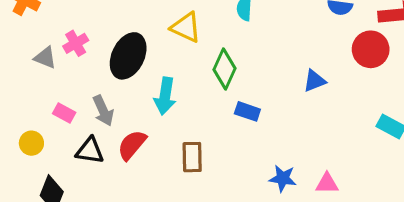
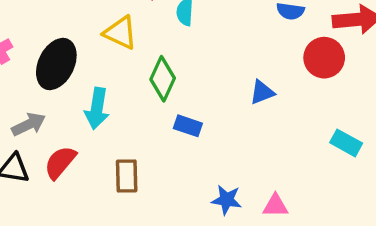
gray arrow: (103, 111) -> (29, 124), turned -92

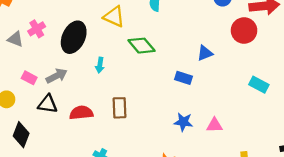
green diamond: (163, 79) -> (142, 46), turned -64
cyan arrow: (97, 108) -> (100, 65), size x0.6
blue rectangle: (188, 126) -> (183, 78), moved
red semicircle: (60, 162) -> (81, 113), moved, turned 45

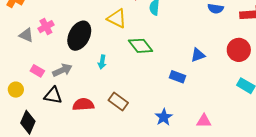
red circle: (244, 30) -> (239, 50), moved
brown rectangle: (120, 108) -> (118, 101), turned -54
blue star: (183, 122) -> (164, 117), moved, turned 30

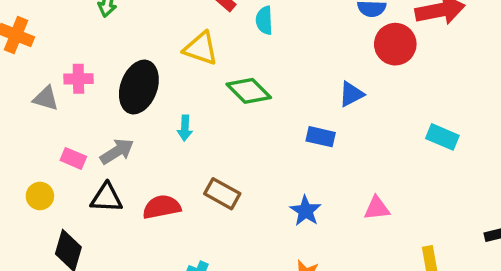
pink cross: (46, 27) -> (78, 79), turned 35
red circle: (239, 50) -> (395, 44), moved

